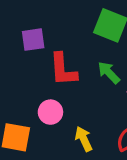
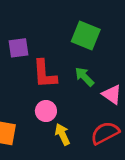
pink circle: (50, 112) -> (46, 111), moved

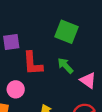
pink circle: (46, 111) -> (16, 89), moved

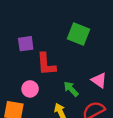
green arrow: (65, 66) -> (71, 89), moved

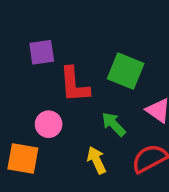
green square: (79, 34) -> (126, 71), moved

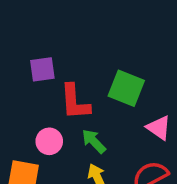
green arrow: (114, 124) -> (94, 141), moved

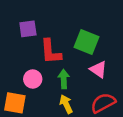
pink triangle: (159, 128) -> (98, 69), moved
green arrow: (94, 141) -> (64, 79), turned 42

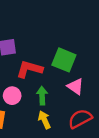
red L-shape: (51, 52) -> (29, 69), turned 110

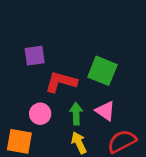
pink triangle: (75, 86) -> (105, 111), moved

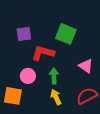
green square: (102, 71) -> (66, 34), moved
pink triangle: (105, 111) -> (86, 66), moved

